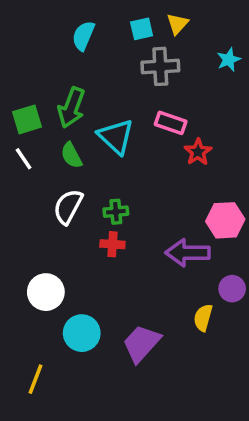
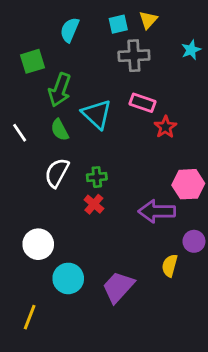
green square: (27, 119) -> (33, 61), moved
red cross: (112, 244) -> (94, 204), turned 36

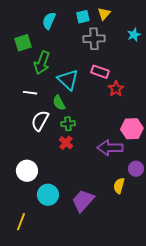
green semicircle: (60, 130) -> (59, 103), moved
white line: (20, 133) -> (30, 93), moved, turned -48

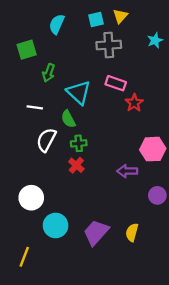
green arrow: (42, 63) -> (49, 73), size x0.7
purple arrow: (110, 148) -> (127, 171), size x0.7
yellow semicircle: (119, 186) -> (132, 232), moved

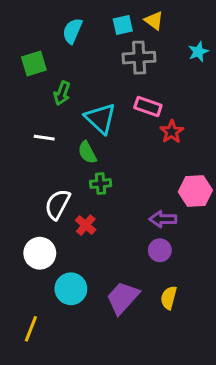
yellow triangle: (120, 16) -> (154, 21), turned -35
white semicircle: (46, 140) -> (58, 204), moved
red cross: (76, 165) -> (86, 225), moved
purple circle: (157, 195) -> (160, 250), moved

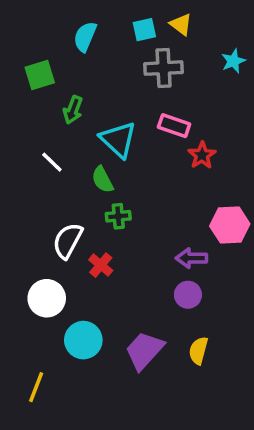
white line: (44, 138) -> (52, 162), turned 36

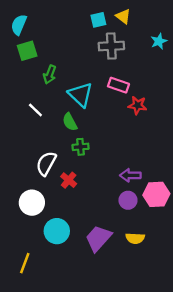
cyan semicircle: (85, 37) -> (19, 25), moved
red star: (202, 155) -> (137, 105), turned -30
pink hexagon: (230, 225) -> (156, 194), moved
yellow semicircle: (198, 351) -> (135, 238), turned -102

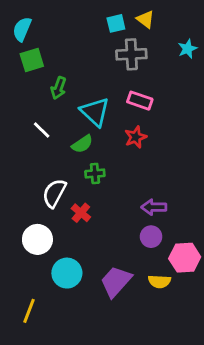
red star: (137, 105) -> (136, 137), moved, turned -30
green semicircle: (70, 122) -> (82, 144), turned -96
pink hexagon: (156, 194) -> (185, 258), moved

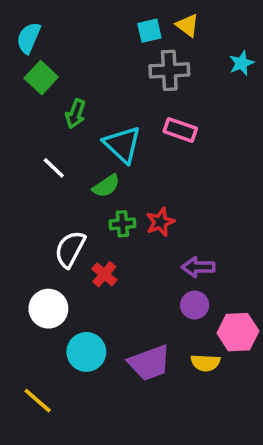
green square: (32, 60) -> (41, 78), turned -30
red star: (136, 137) -> (160, 222), moved
purple trapezoid: (116, 281) -> (149, 363), turned -152
yellow line: (29, 311) -> (38, 401), turned -70

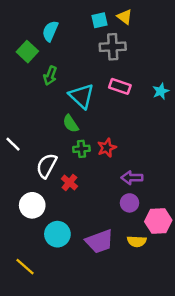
cyan semicircle: (29, 38) -> (50, 31), moved
cyan star: (242, 63) -> (161, 91), moved
white line: (54, 168) -> (13, 144), moved
green semicircle: (106, 186) -> (71, 124), turned 90

